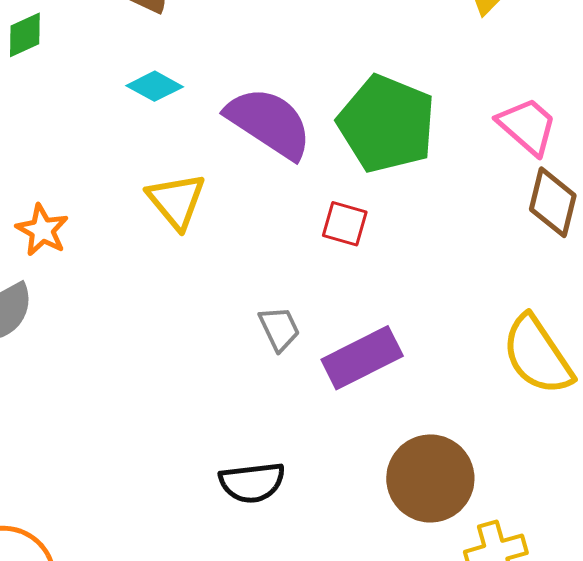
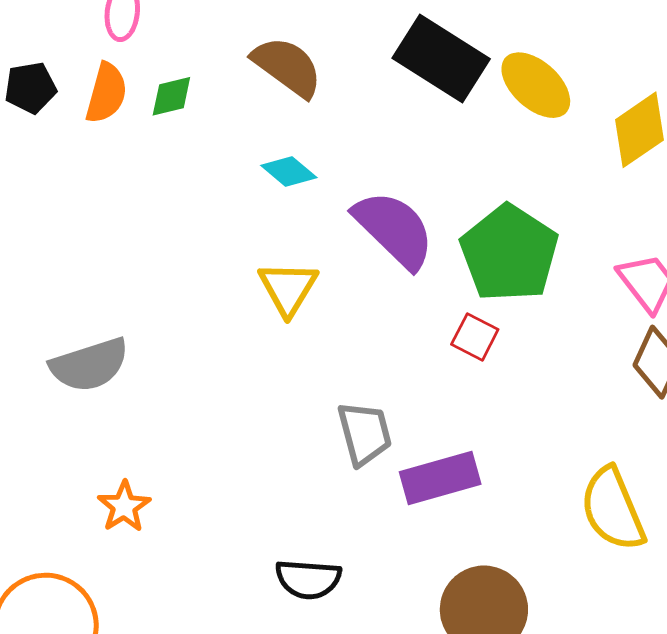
red square: (345, 224) -> (475, 337), moved
orange star: (42, 230) -> (124, 506), moved
gray trapezoid: (279, 329) -> (365, 433), size x1.4

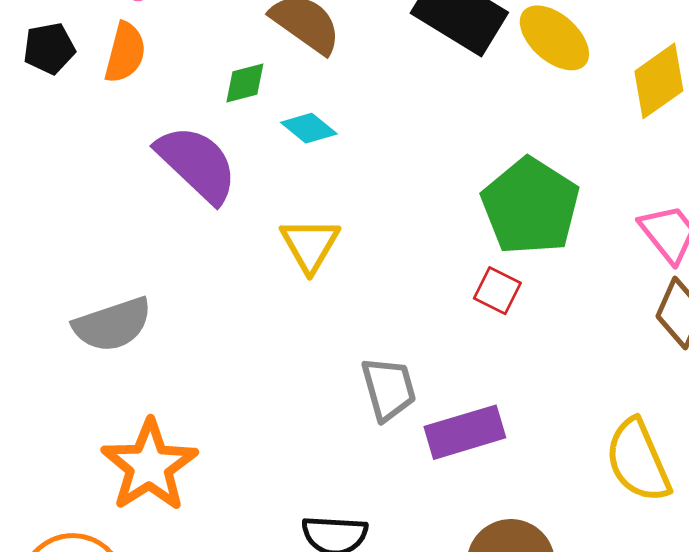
green diamond: (171, 96) -> (245, 83), moved
purple semicircle: (394, 229) -> (197, 164), moved
orange star: (124, 506) -> (149, 466), size x1.8

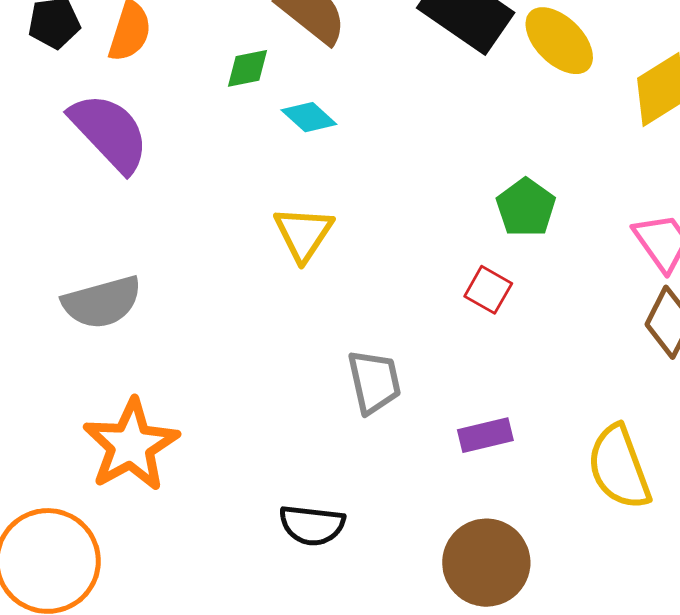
purple semicircle: (197, 164) -> (109, 132), moved
green pentagon: (530, 206) -> (526, 208), size x0.6
purple rectangle: (465, 432) -> (485, 435), moved, size x0.7

